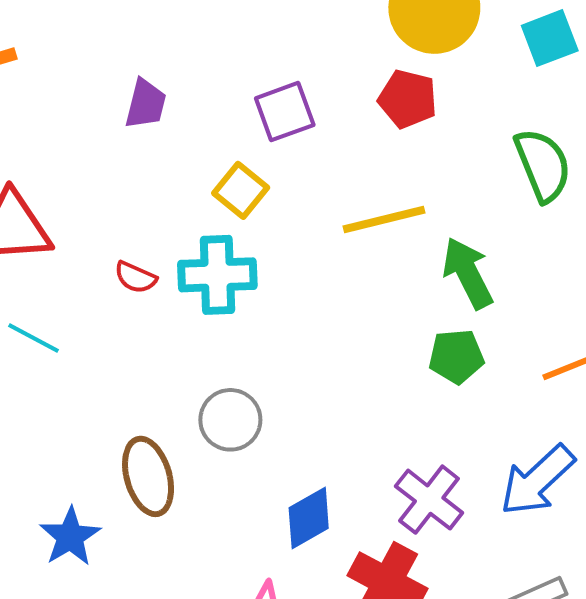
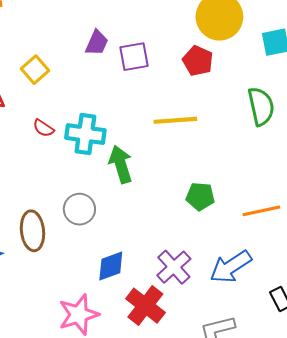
purple trapezoid: (146, 104) -> (97, 43), moved
yellow square: (241, 190) -> (35, 70), moved
green arrow: (468, 273) -> (121, 164), moved

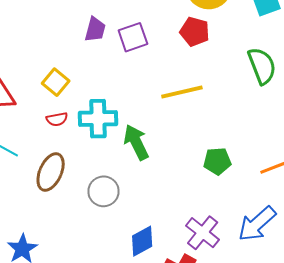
yellow square: (35, 70) -> (56, 82), moved
red semicircle: (43, 128) -> (57, 119), turned -35
brown ellipse: (32, 231) -> (51, 172), moved, turned 39

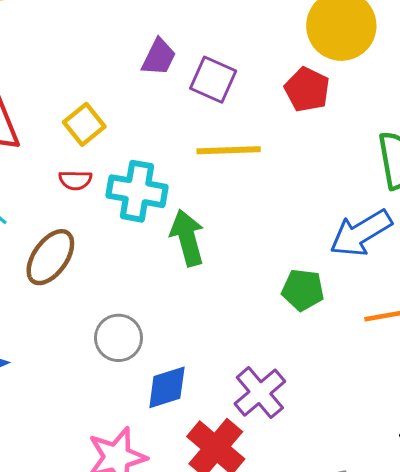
purple square: (133, 37) -> (213, 80), turned 32
yellow line: (182, 92) -> (229, 150), moved
gray circle: (103, 191) -> (118, 338), moved
blue arrow: (257, 224) -> (361, 233), moved

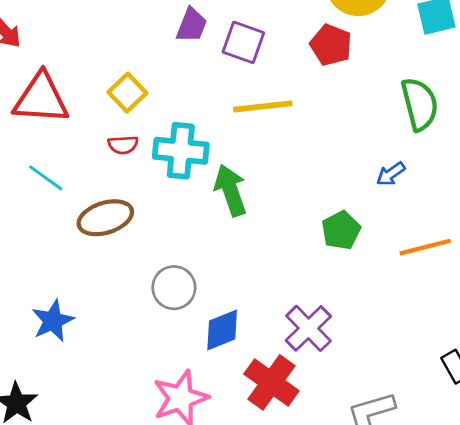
blue arrow: (361, 233) -> (391, 174), size x0.5
brown ellipse: (50, 257) -> (105, 218), turned 42
green pentagon: (303, 290) -> (341, 230), turned -30

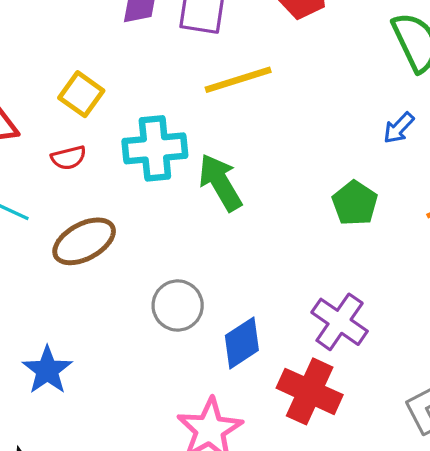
red semicircle: (123, 145) -> (69, 158), moved

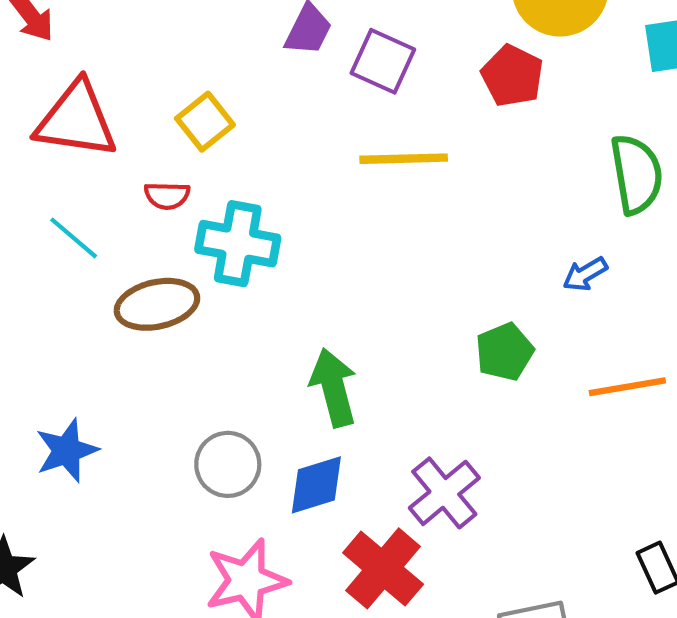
cyan cross: (155, 148) -> (238, 244), moved
green arrow: (220, 182) -> (334, 388), moved
gray circle: (178, 306) -> (228, 464), moved

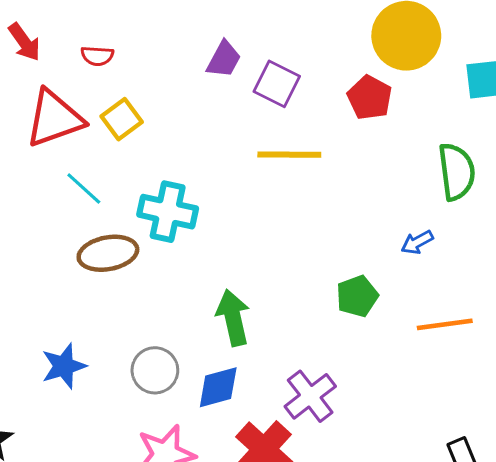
red triangle: (76, 120) -> (54, 118), turned -30
yellow square: (205, 122) -> (122, 119), moved
red semicircle: (167, 196) -> (97, 56), moved
cyan line: (74, 238) -> (84, 189), moved
blue star: (67, 451) -> (64, 366), moved

